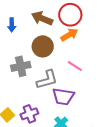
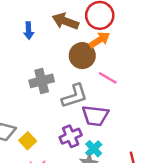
brown circle: (43, 46) -> (82, 56), moved
purple cross: (29, 114) -> (71, 136), moved

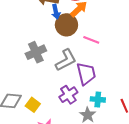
blue arrow: (29, 31) -> (56, 12), moved
purple trapezoid: (95, 116) -> (86, 74), turned -100
cyan cross: (94, 149) -> (98, 99), moved, turned -32

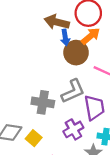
gray cross: (36, 52) -> (43, 102), moved, turned 30

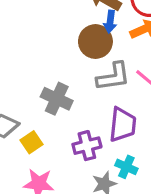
brown circle: (76, 53) -> (95, 42), moved
gray L-shape: (73, 91) -> (113, 77), moved

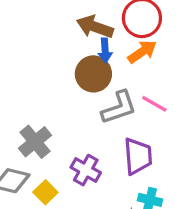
gray cross: (57, 99) -> (35, 142), moved, turned 36
purple cross: (87, 146) -> (86, 170), moved, turned -36

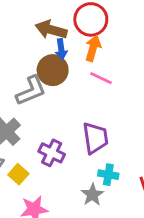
orange arrow: (142, 52) -> (93, 48), turned -35
pink line: (154, 104) -> (101, 78), moved
gray L-shape: (119, 107) -> (31, 91), moved

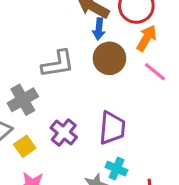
orange arrow: (93, 48) -> (147, 38), moved
brown circle: (53, 70) -> (109, 58), moved
pink line: (101, 78) -> (155, 72), moved

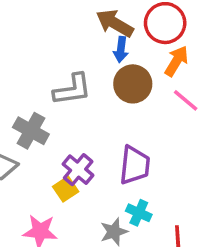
gray cross: (23, 100) -> (31, 131), turned -32
yellow square: (25, 146) -> (66, 189), moved

